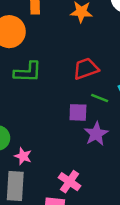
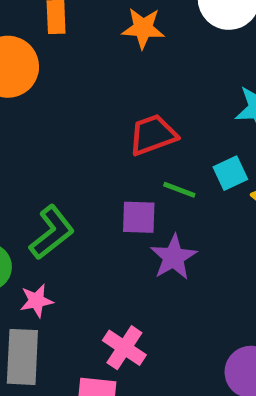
green L-shape: (28, 72) -> (52, 232), moved, turned -40
pink star: (23, 156) -> (36, 301), turned -30

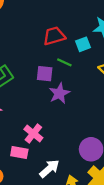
cyan square: (230, 173) -> (83, 44), moved

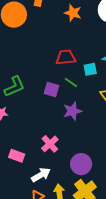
purple star: (59, 93) -> (72, 111), moved
pink cross: (33, 133) -> (50, 144), moved

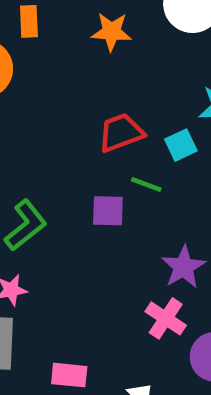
purple star: (72, 111) -> (183, 267), moved
pink cross: (50, 144) -> (166, 318), moved

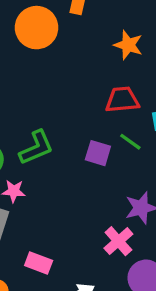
orange star: (111, 32) -> (128, 45), moved

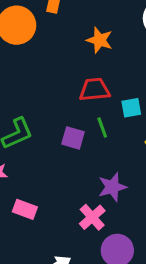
green line: (130, 142) -> (102, 127), turned 35
pink rectangle: (39, 263) -> (25, 209), moved

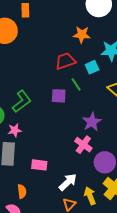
orange star: (100, 40) -> (82, 35), moved
pink rectangle: (25, 209) -> (39, 165), moved

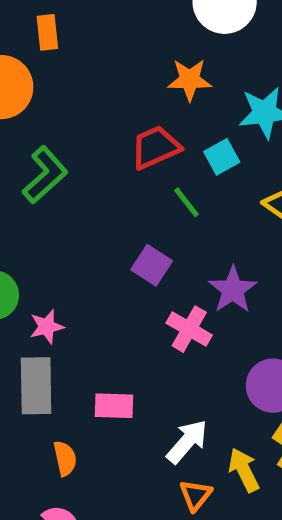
purple square: (59, 96) -> (152, 265), moved, turned 35
green L-shape: (22, 101) -> (45, 175), moved
pink cross: (83, 145) -> (189, 329), moved
orange semicircle: (22, 191) -> (65, 458), moved

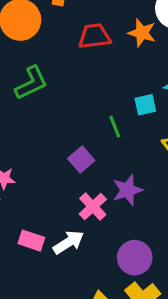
orange star: (190, 80) -> (142, 33), moved
red trapezoid: (155, 147) -> (94, 36), moved
white arrow: (187, 442) -> (69, 242), moved

